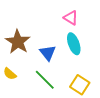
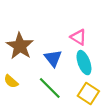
pink triangle: (71, 18) -> (78, 37), moved
cyan ellipse: (74, 44) -> (84, 63), moved

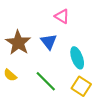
pink triangle: (78, 37) -> (62, 16), moved
blue triangle: (53, 58) -> (49, 42), moved

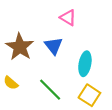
cyan ellipse: (77, 58) -> (85, 64), turned 30

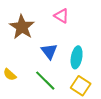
blue triangle: (53, 46) -> (49, 51), moved
brown star: (20, 47) -> (22, 27), moved

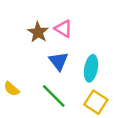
pink triangle: (61, 16) -> (63, 29), moved
brown star: (22, 27) -> (38, 32), moved, size x0.7

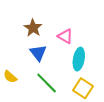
pink triangle: (63, 29) -> (65, 36), moved
blue triangle: (59, 61) -> (38, 53), moved

